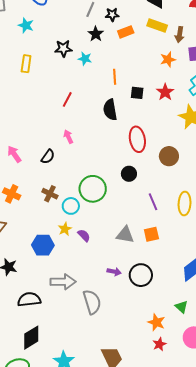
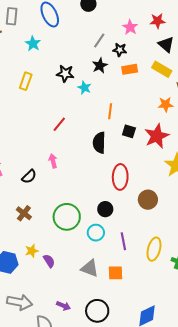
red star: (165, 92) -> (157, 136), size x1.4
cyan circle: (71, 206) -> (96, 233), moved
purple arrow: (114, 272) -> (63, 306), moved

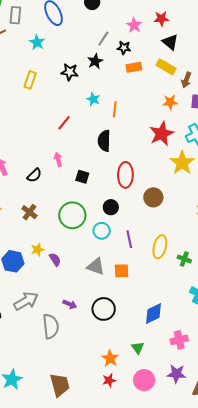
black star: (100, 66) -> (95, 61), moved
cyan star: (84, 88) -> (93, 99), moved
black square: (129, 131) -> (82, 177), moved
gray arrow: (20, 302) -> (26, 301), turned -40

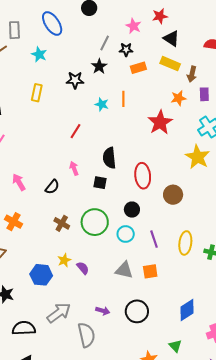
orange line: (115, 109) -> (123, 99), moved
red star: (162, 134) -> (160, 122), moved
black semicircle: (104, 141) -> (109, 158), moved
brown cross: (29, 212) -> (62, 223), moved

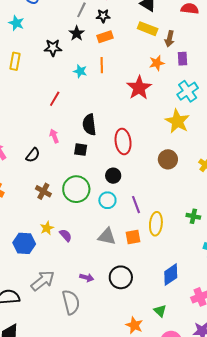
orange rectangle: (138, 68) -> (105, 37), moved
brown circle: (173, 195) -> (168, 159), moved
yellow ellipse: (185, 243) -> (156, 224), moved

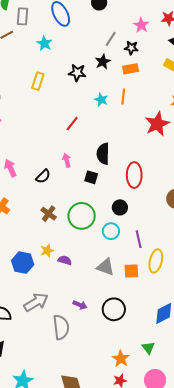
purple semicircle: (66, 235) -> (65, 260), turned -40

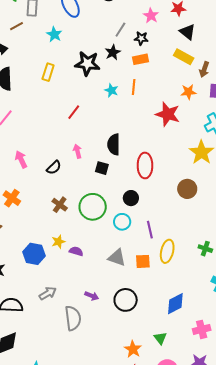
black star: (77, 73) -> (87, 64), size x1.4
red line: (72, 123) -> (74, 112), moved
red star: (157, 124) -> (168, 114), turned -30
gray arrow: (36, 302) -> (48, 293), size x0.7

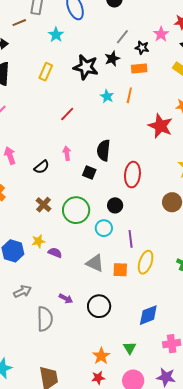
pink star: (151, 16) -> (161, 34), moved

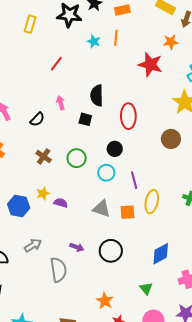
green circle: (76, 210) -> (77, 158), size x0.7
orange star: (101, 356) -> (105, 301), moved

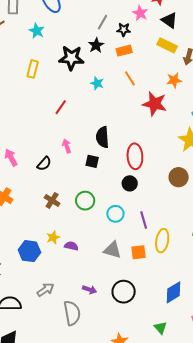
orange line: (116, 38) -> (130, 78), moved, turned -35
black circle: (115, 149) -> (130, 183), moved

